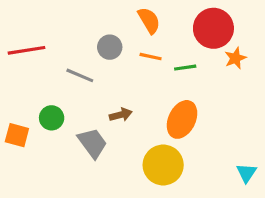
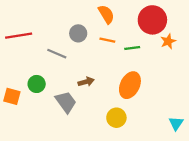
yellow circle: (163, 165) -> (116, 118), size x0.7

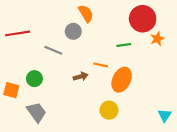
orange semicircle: (106, 14) -> (86, 13), moved
orange line: (107, 40) -> (101, 65), moved
gray trapezoid: (66, 102) -> (37, 112), moved

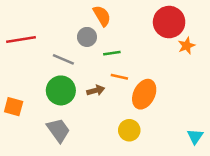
green line: (124, 45) -> (112, 53), moved
green circle: (34, 79) -> (61, 90), moved, size x1.5
gray trapezoid: (37, 112) -> (58, 130), moved

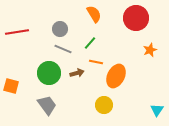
orange semicircle: (102, 16) -> (94, 14), moved
gray circle: (87, 37) -> (60, 29), moved
orange star: (186, 46) -> (150, 50), moved
green line: (112, 53) -> (90, 43), turned -40
gray line: (63, 59) -> (63, 49), moved

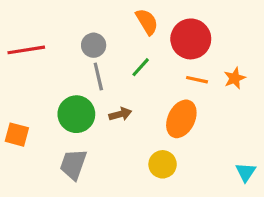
red circle: (136, 18) -> (191, 39), moved
gray line: (63, 49) -> (98, 77), turned 54
orange line: (96, 62) -> (197, 80), moved
gray trapezoid: (47, 105) -> (73, 164), turned -125

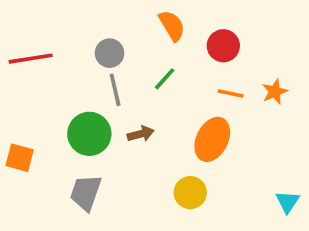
red circle: (191, 39) -> (223, 46), size x0.7

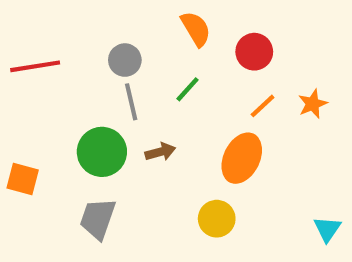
orange line: (231, 93) -> (263, 106), turned -55

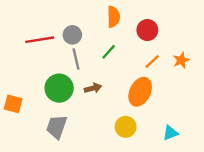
orange semicircle: (196, 29) -> (113, 17), turned 30
red line: (35, 66) -> (40, 40), moved
cyan triangle: (327, 229) -> (170, 133), moved, turned 35

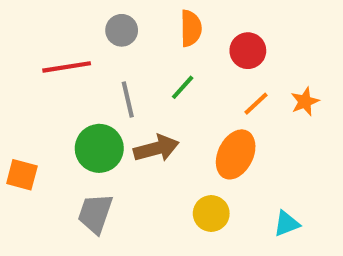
gray circle: (72, 35) -> (122, 30), moved
brown arrow: (93, 88) -> (156, 148), size x1.5

